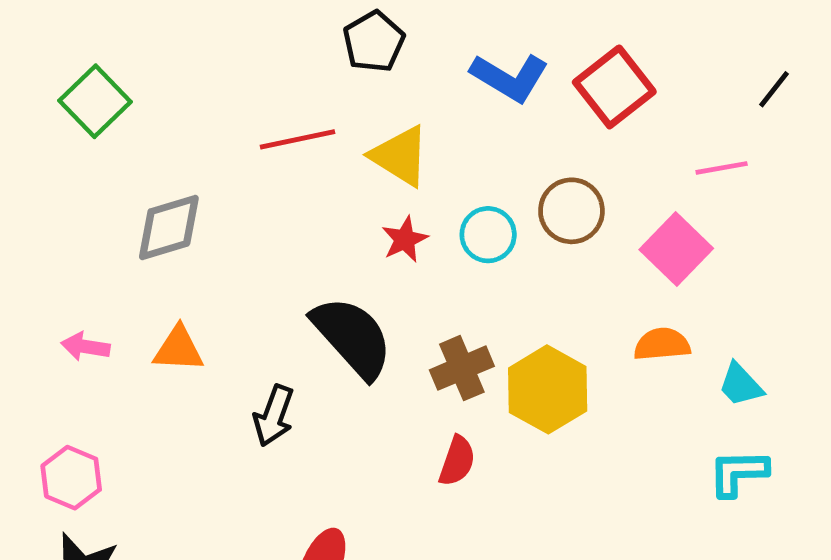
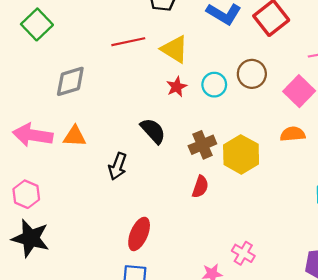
black semicircle: (352, 337) -> (153, 131), size x0.7
pink arrow: (85, 347) -> (33, 135), size x1.8

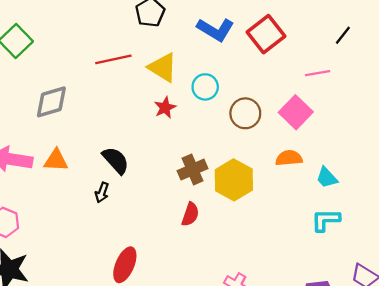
brown circle: (252, 74) -> (245, 113), moved
cyan circle: (214, 85) -> (205, 87), moved
black semicircle: (153, 131) -> (116, 160), moved
black arrow: (118, 166) -> (102, 192), size x0.7

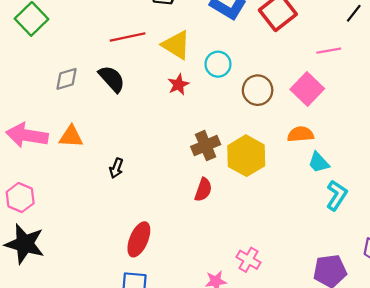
gray diamond: (51, 102) -> (67, 79), size x0.7
black semicircle: (116, 160) -> (112, 79), moved
cyan trapezoid: (327, 178) -> (319, 163), moved
cyan L-shape: (326, 220) -> (337, 195), turned 124

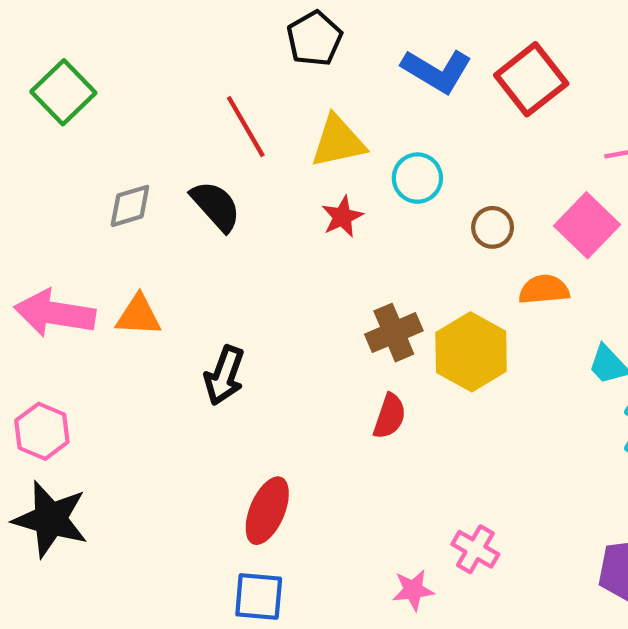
red line: (128, 37) -> (246, 127), turned 72
yellow triangle: (176, 45) -> (338, 142), turned -44
brown circle: (258, 90) -> (493, 227), size x0.7
orange semicircle: (301, 134) -> (544, 290), moved
black arrow: (116, 168) -> (224, 375), size x1.5

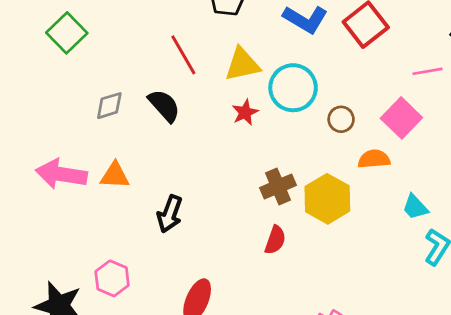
cyan circle: (417, 178) -> (293, 88), size x1.5
pink hexagon: (42, 431) -> (112, 278), moved

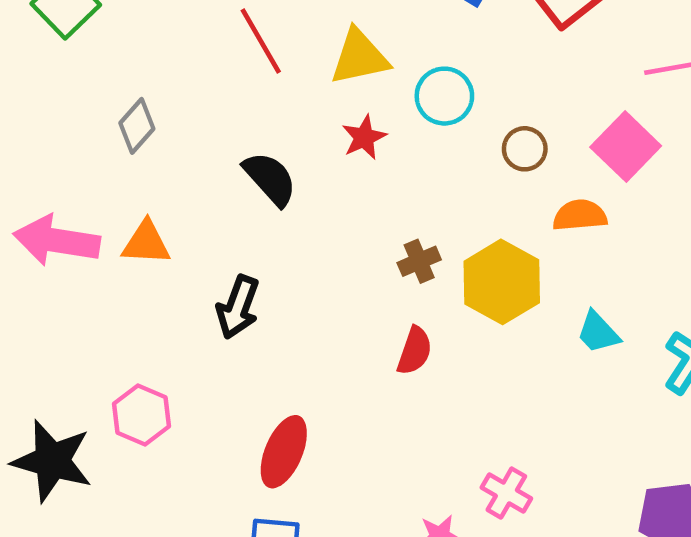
cyan circle: (293, 88) -> (444, 96), size x0.7
gray diamond: (109, 106) -> (137, 126), turned -32
black semicircle: (164, 106) -> (270, 179), moved
brown cross: (278, 186) -> (419, 261), size x0.7
cyan trapezoid: (415, 207) -> (598, 332), moved

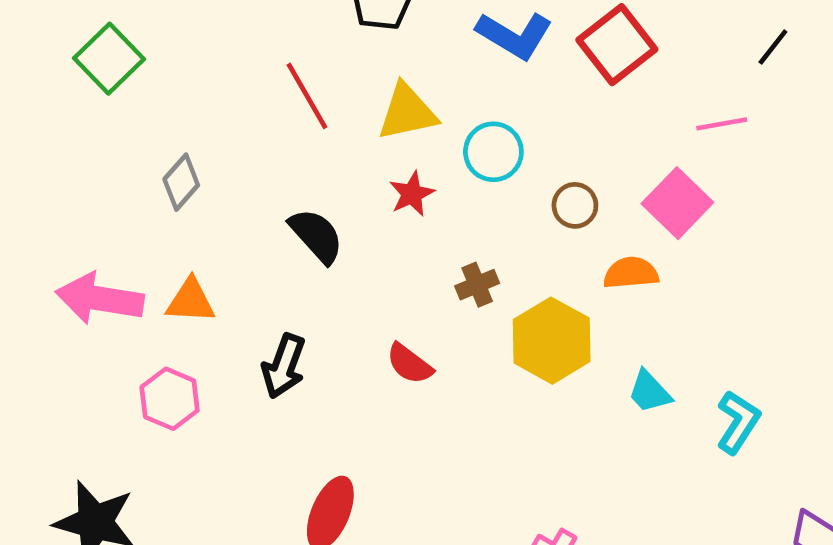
brown cross: (419, 261) -> (477, 285), moved
red semicircle: (415, 351) -> (410, 364), moved, turned 108
pink hexagon: (142, 415) -> (170, 399), moved

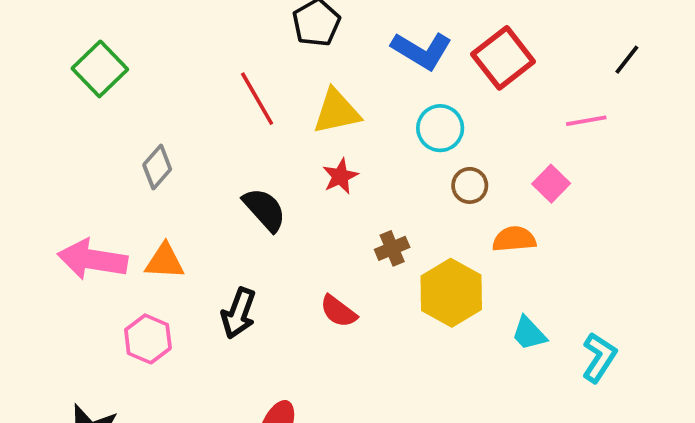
cyan circle: (493, 152) -> (440, 128), moved
pink square: (677, 203) -> (551, 184), size x0.7

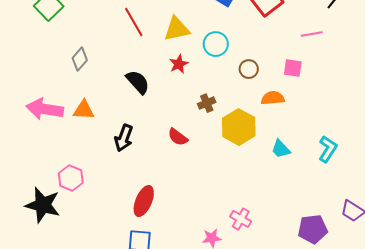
cyan circle: (440, 128) -> (216, 44), moved
pink square: (551, 184) -> (293, 68), turned -36
pink hexagon: (148, 339) -> (71, 178), moved
cyan L-shape: (599, 357) -> (328, 149), moved

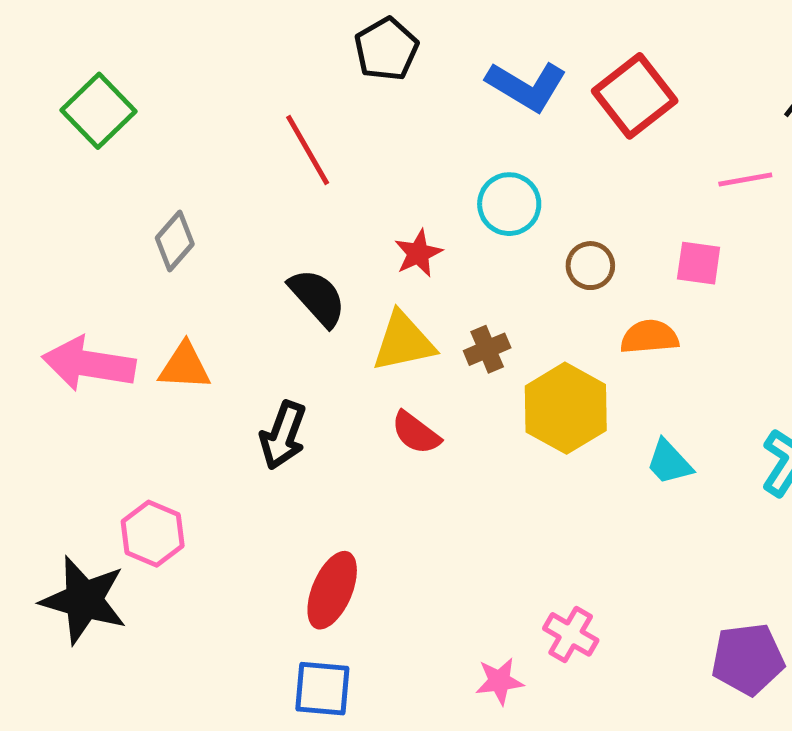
yellow triangle: (177, 29) -> (403, 342), moved

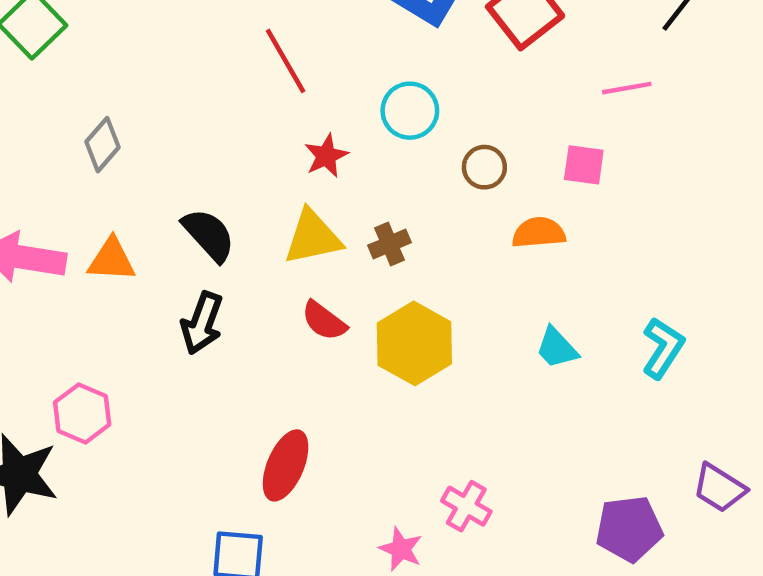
red line: (308, 150) -> (286, 61), moved
black semicircle: (317, 298) -> (209, 235), moved
yellow hexagon: (566, 408) -> (414, 343), moved
red ellipse: (332, 590) -> (286, 465), moved
pink star: (499, 681) -> (401, 549), turned 30

